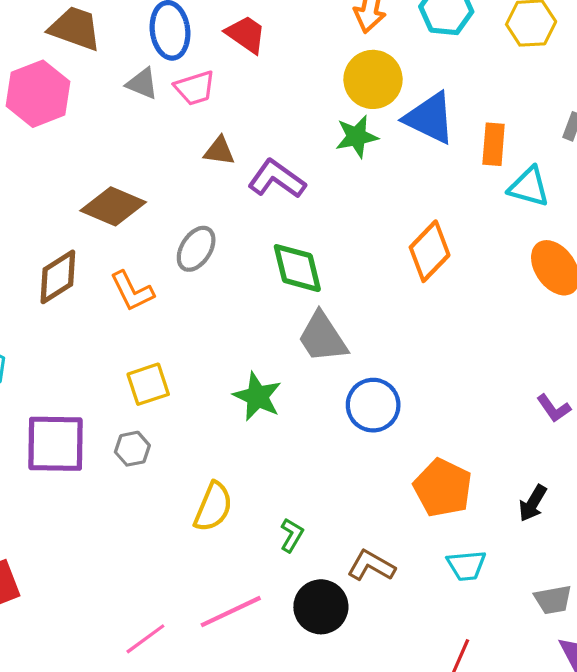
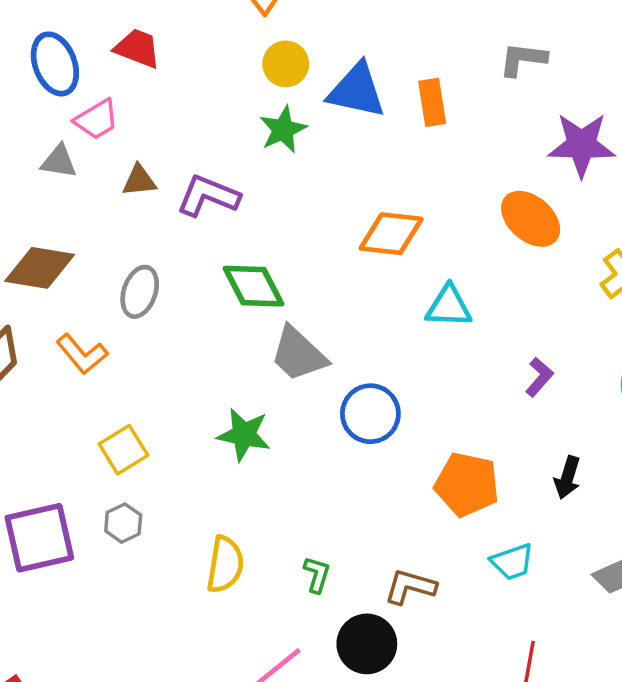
yellow circle: (373, 79) -> (286, 64), size x0.7
gray triangle: (142, 84) -> (59, 161), moved
cyan triangle: (529, 187) -> (449, 306), moved
orange diamond: (430, 251) -> (391, 234), turned 66
purple L-shape: (554, 408) -> (539, 377), moved, turned -90

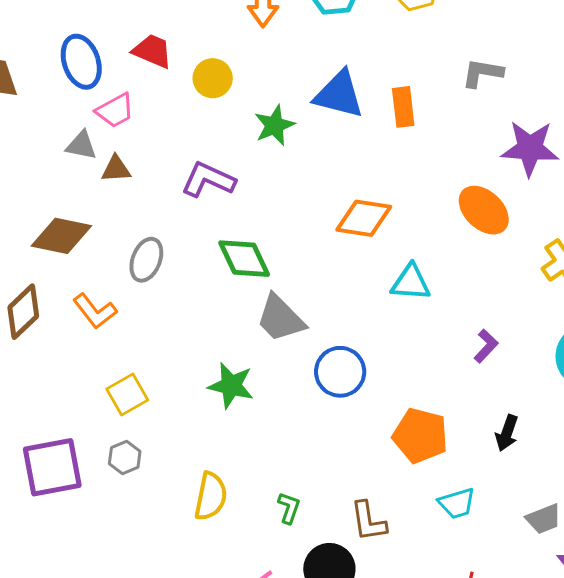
yellow circle: (286, 64) -> (213, 78), moved
brown triangle: (139, 181) -> (116, 169), moved
brown L-shape: (410, 587) -> (368, 521), turned -117

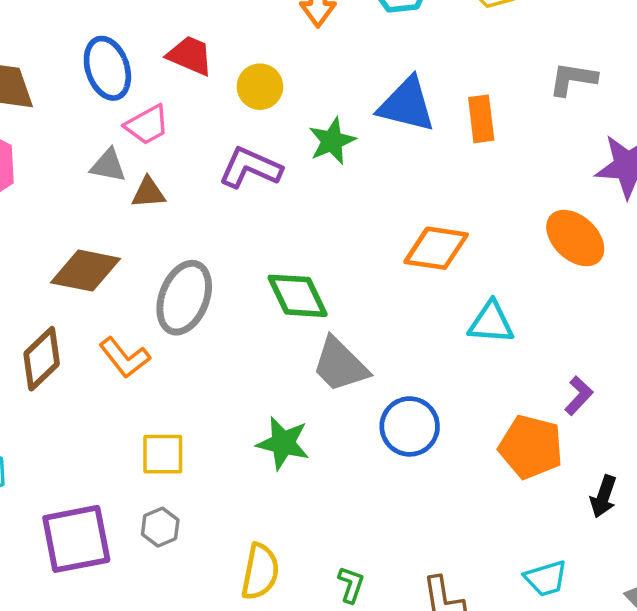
purple L-shape: (208, 180) -> (250, 168), moved
gray ellipse: (146, 260) -> (184, 298), size x1.4
yellow square: (127, 395) -> (163, 454), turned 30
orange pentagon: (420, 436) -> (531, 447), moved

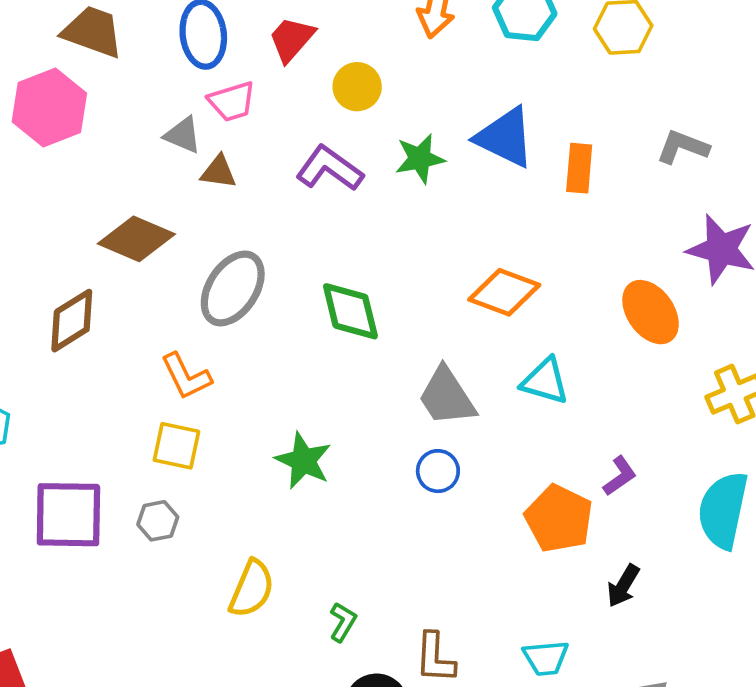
red trapezoid: (190, 56) -> (292, 39), turned -84
orange L-shape: (125, 358) -> (186, 376), moved
gray trapezoid: (340, 365) -> (447, 397), moved
blue circle: (410, 426) -> (438, 471), size x0.7

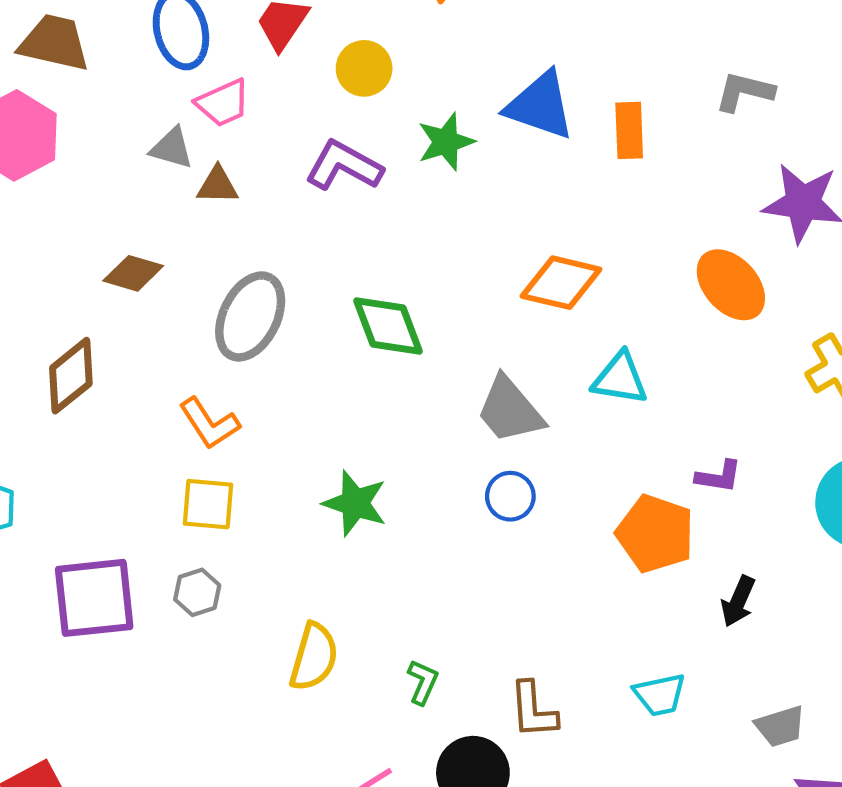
brown diamond: (136, 239) -> (133, 273), size x0.7
purple L-shape: (620, 476) -> (719, 476), turned 51

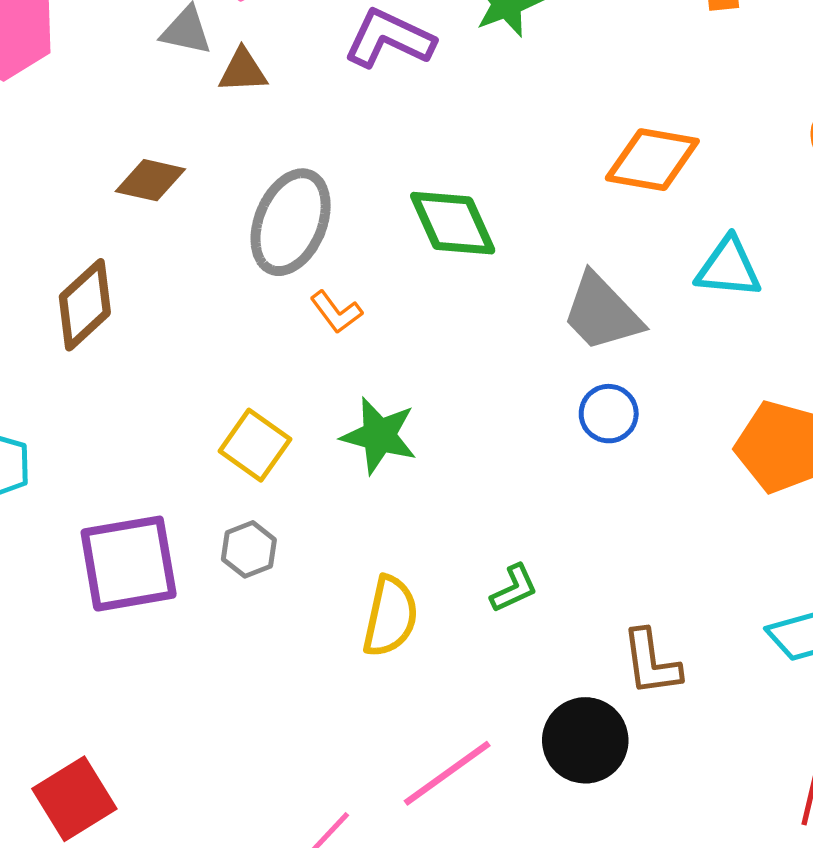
orange L-shape: (209, 423) -> (336, 312), moved, size x0.7
green star: (355, 503) -> (379, 436), moved
yellow square: (208, 504) -> (255, 445), turned 34
green L-shape: (423, 682) -> (514, 588), moved, turned 45

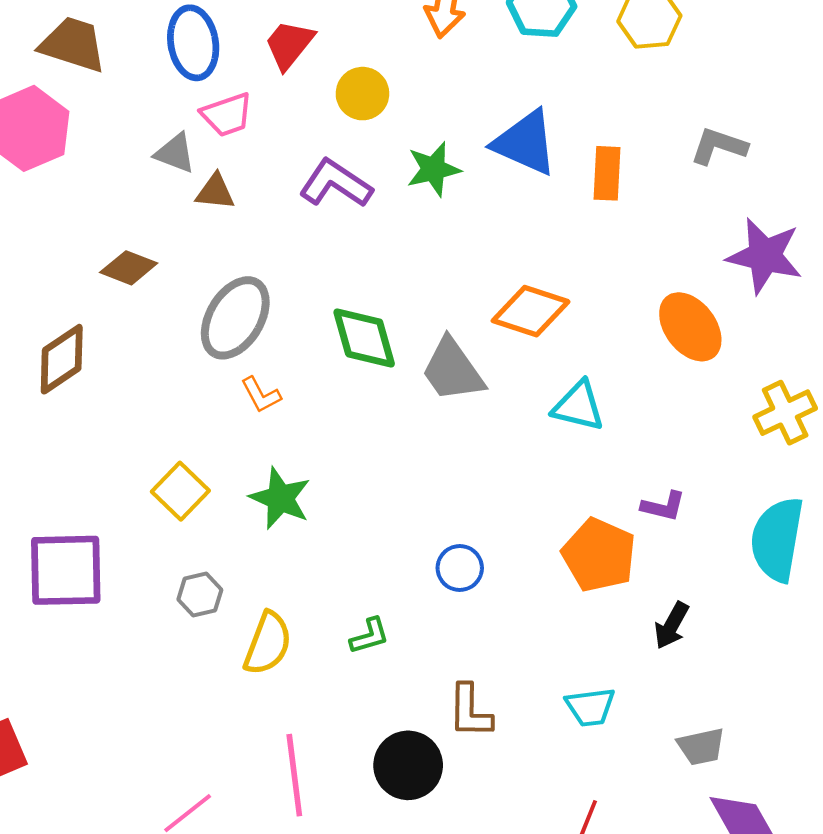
gray trapezoid: (602, 313) -> (453, 370), moved
blue circle: (609, 414) -> (460, 568), moved
gray hexagon: (249, 549) -> (200, 595), moved
pink line: (447, 773) -> (294, 775), turned -70

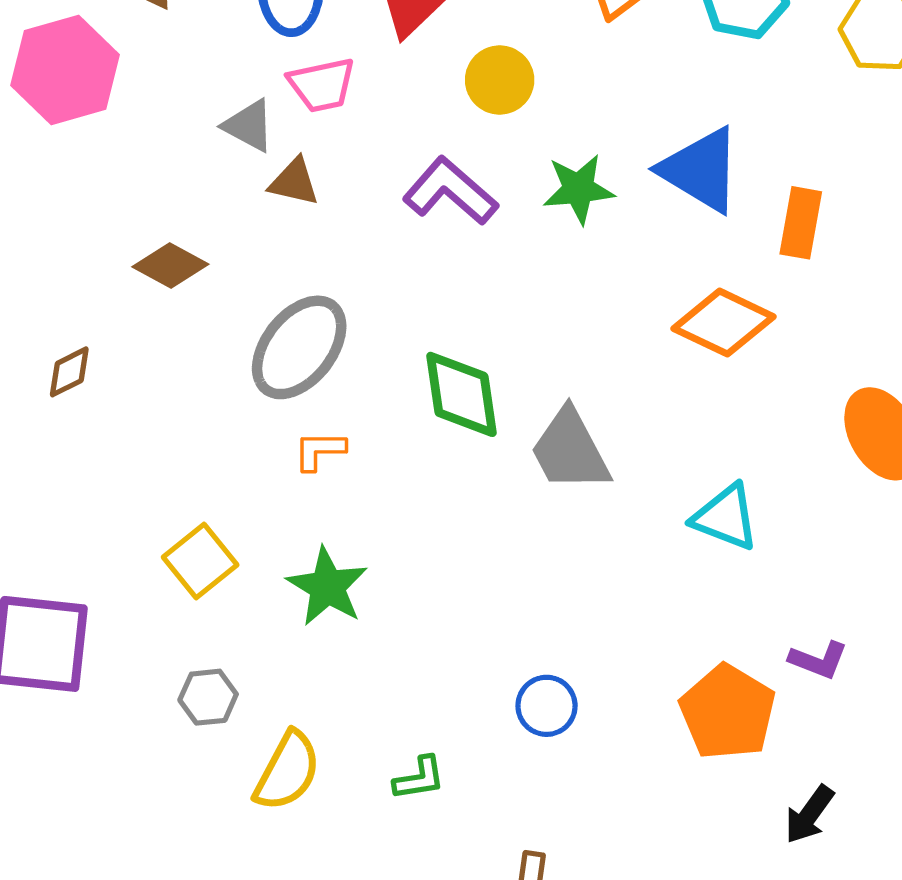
orange diamond: (531, 311) -> (724, 323), moved
brown diamond: (62, 359) -> (69, 372), size x0.6
orange L-shape: (261, 395) -> (319, 451), turned 111

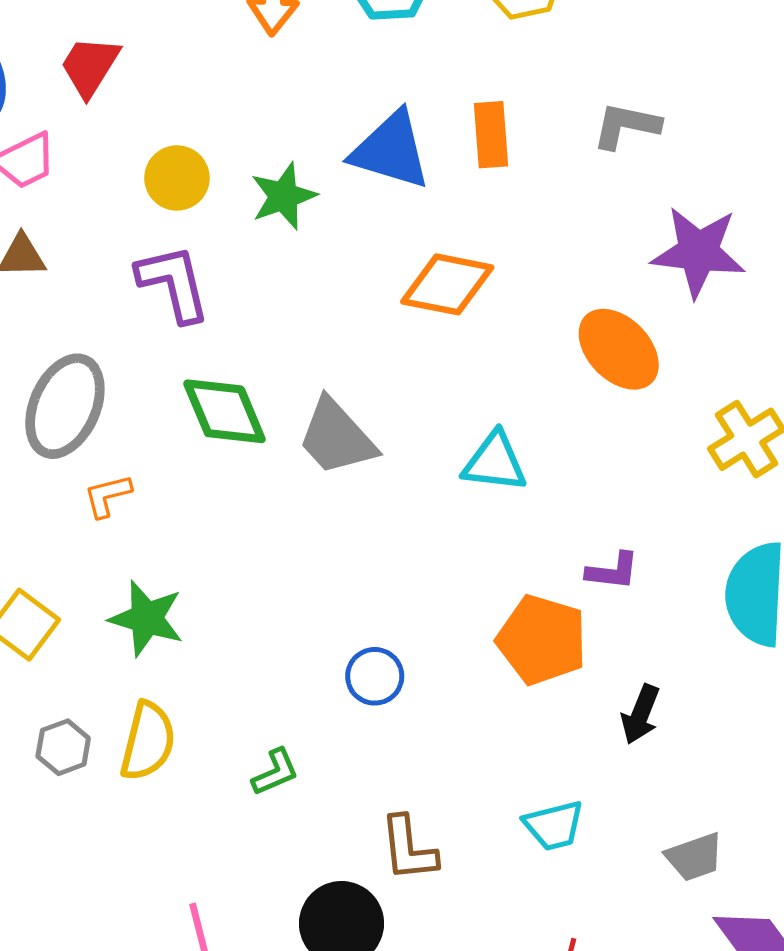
yellow circle: (500, 80) -> (177, 178), moved
purple L-shape: (450, 191) -> (173, 283), moved, turned 50
orange rectangle: (801, 223) -> (491, 135), moved
yellow semicircle: (287, 771) -> (148, 741), moved

